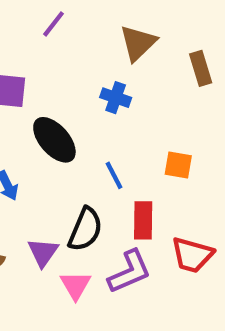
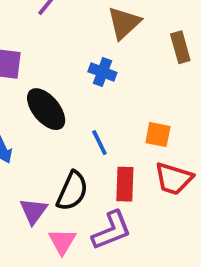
red trapezoid: (192, 255) -> (174, 179), moved

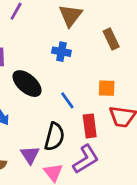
brown rectangle: (180, 47) -> (111, 39), moved

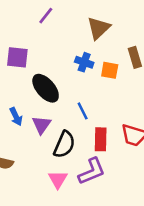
orange square: (107, 88) -> (110, 70), moved
purple triangle: (30, 155) -> (41, 125), moved

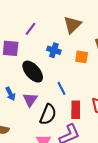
purple line: (46, 16) -> (31, 29), moved
blue cross: (84, 62) -> (54, 50), moved

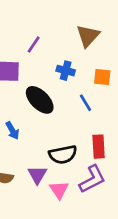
blue line: (61, 88) -> (86, 103), moved
purple triangle: (30, 100) -> (37, 175), moved
black semicircle: (48, 114) -> (63, 155), turned 60

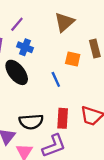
blue cross: (66, 71) -> (25, 47), moved

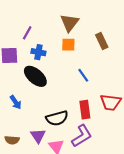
orange square: (73, 59) -> (68, 45), moved
blue line: (56, 79) -> (83, 75), moved

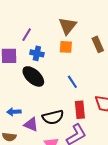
blue line: (83, 75) -> (72, 82), moved
blue arrow: (16, 102) -> (14, 112), moved, turned 120
purple triangle: (38, 136) -> (31, 125), moved, turned -35

